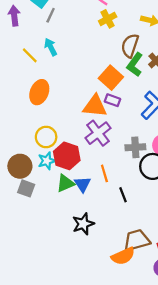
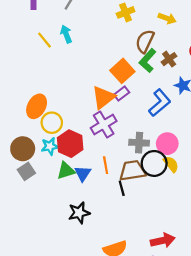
orange ellipse: (39, 92) -> (37, 106), moved
purple rectangle: (113, 100) -> (122, 94), turned -63
orange triangle: (95, 106) -> (103, 97), turned -50
gray square: (26, 188) -> (26, 171), turned 30
brown trapezoid: (137, 240) -> (132, 171), moved

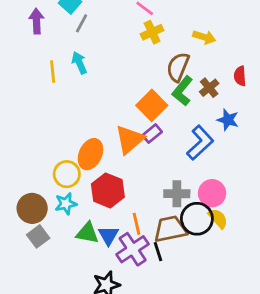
yellow line: (44, 40) -> (53, 72), turned 36
orange ellipse: (37, 106) -> (90, 154), moved
purple cross: (104, 124) -> (133, 249), moved
red hexagon: (70, 144) -> (108, 190), moved
green triangle: (66, 171) -> (87, 233), turned 30

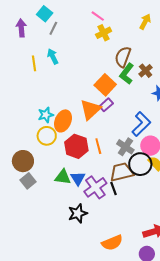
yellow arrow: (204, 37) -> (145, 22), moved, turned -77
blue L-shape: (200, 143) -> (141, 124), moved
gray cross: (177, 194) -> (125, 147), turned 36
cyan star: (66, 204) -> (46, 115), moved
orange line: (136, 224) -> (98, 146), moved

